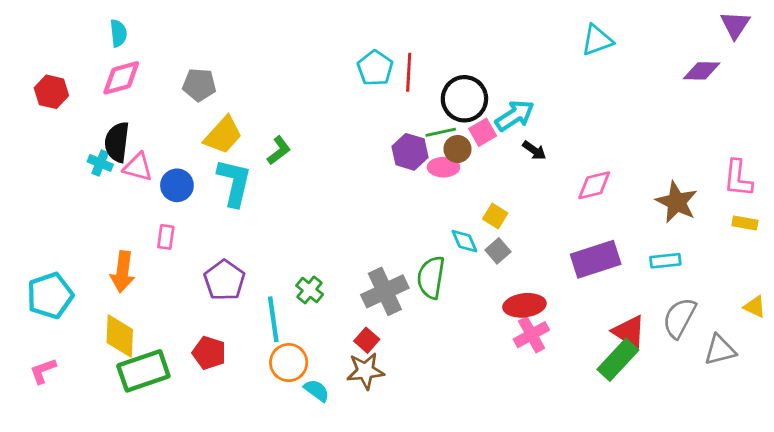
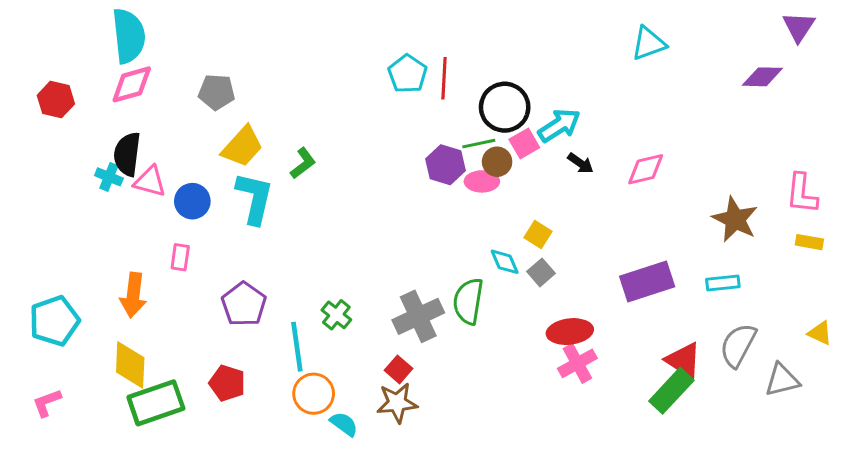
cyan semicircle: (118, 33) -> (129, 36), size x1.8
pink diamond: (594, 185) -> (646, 169), moved

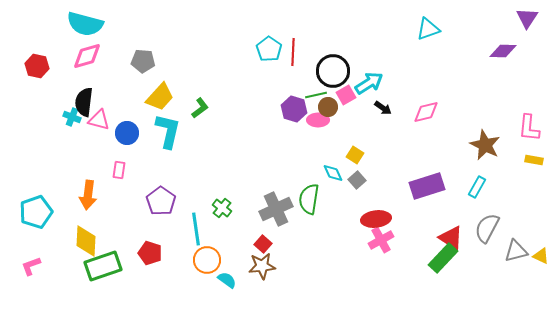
cyan semicircle: (129, 36) -> (85, 24), turned 111
cyan rectangle: (723, 283) -> (477, 187), turned -55
yellow triangle: (820, 333) -> (541, 256), moved

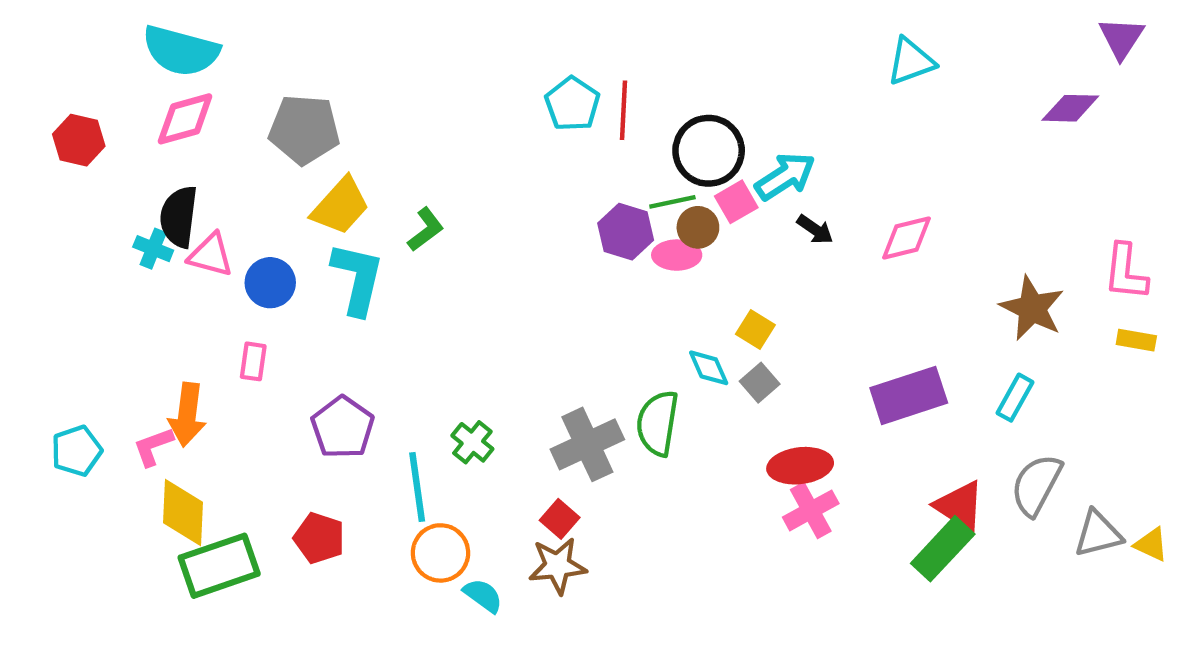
gray pentagon: (143, 61) -> (304, 129), size x1.4
cyan pentagon: (36, 212) -> (77, 451), size x0.7
pink L-shape: (31, 266) -> (153, 447), moved

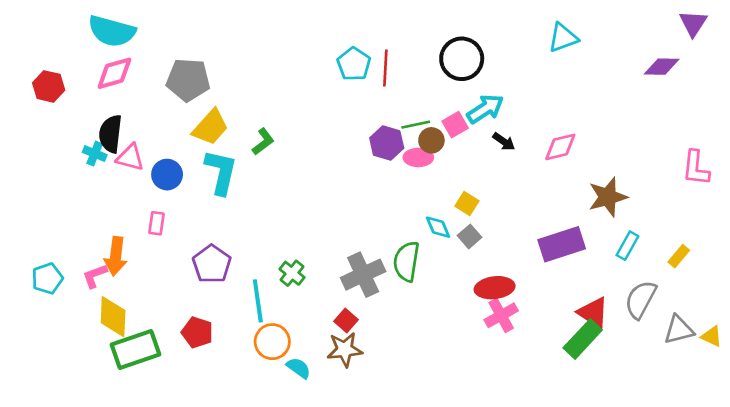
black circle: (709, 151) -> (462, 59), moved
brown star: (1032, 308) -> (608, 197), moved, turned 30
yellow rectangle: (1136, 340) -> (679, 256), moved, turned -60

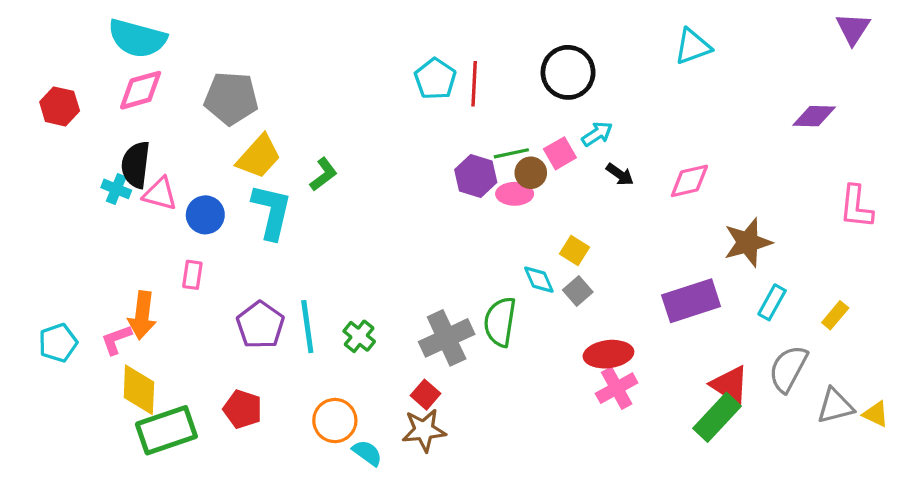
purple diamond: (662, 67) -> (814, 116), moved
cyan arrow: (485, 109) -> (597, 134), size x0.7
cyan line: (258, 301) -> (307, 327), moved

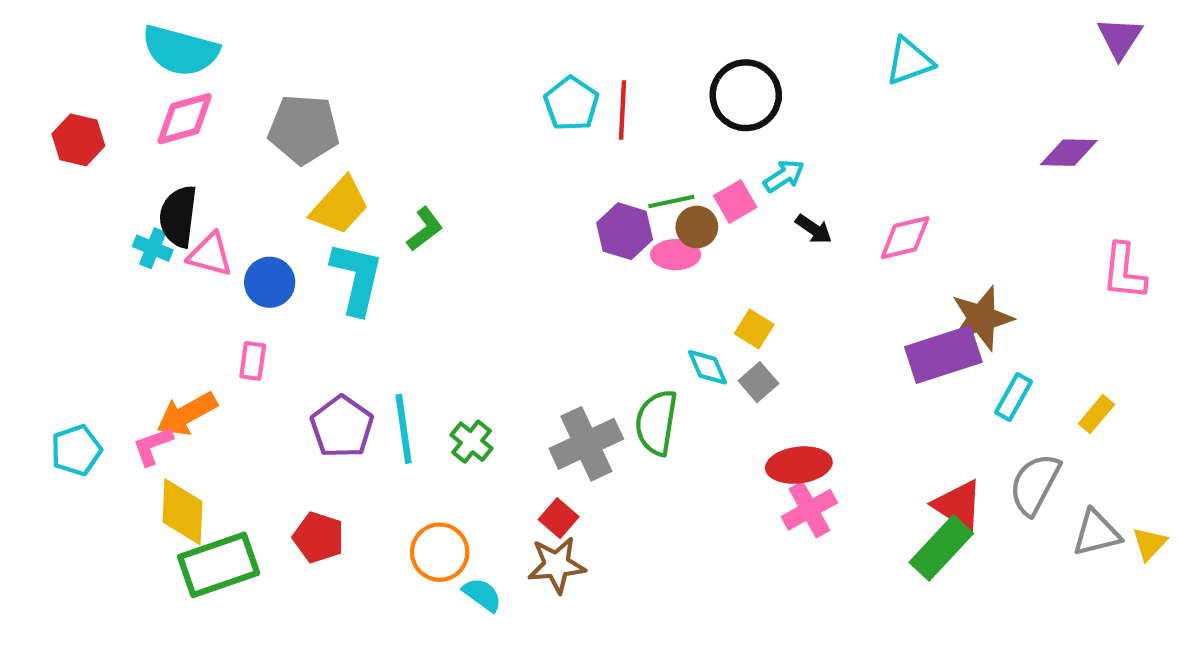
purple rectangle: (691, 301) -> (943, 355), moved
orange arrow: (142, 315) -> (187, 414), turned 54
yellow triangle: (876, 414) -> (1150, 544), turned 48

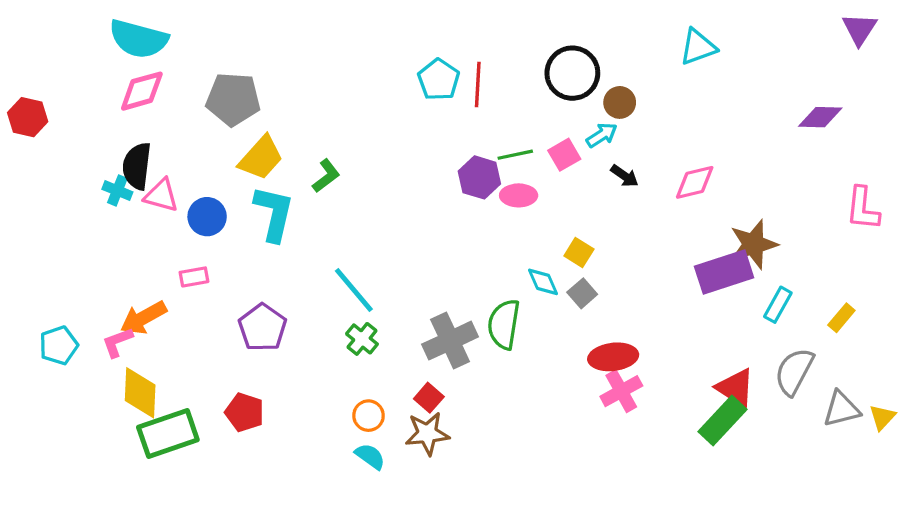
red hexagon: (78, 140) -> (28, 117), moved
brown circle: (697, 227) -> (620, 102), moved
pink rectangle: (253, 361) -> (194, 277), turned 72
cyan line: (404, 429) -> (354, 290), moved, turned -32
orange circle: (440, 552) -> (369, 416), moved, size x0.7

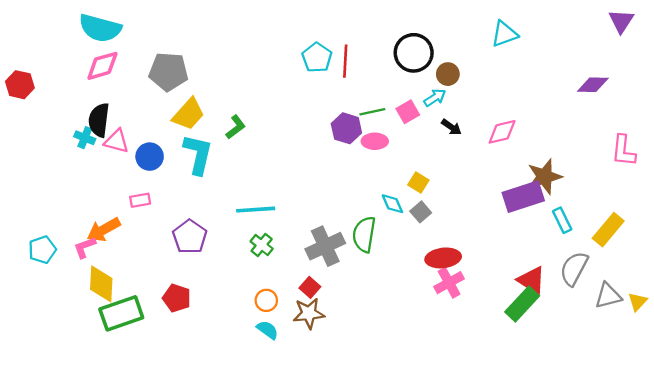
cyan line: (354, 290) -> (256, 210), turned -54
cyan rectangle: (778, 305) -> (562, 220), turned -55
yellow rectangle: (841, 318) -> (608, 230), size x1.6

